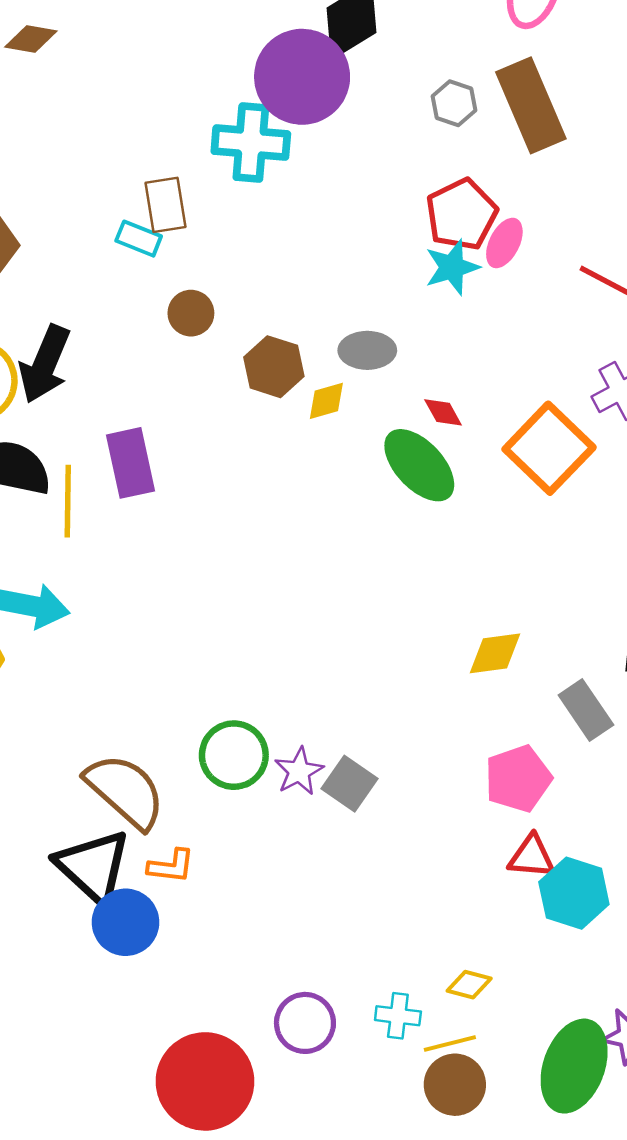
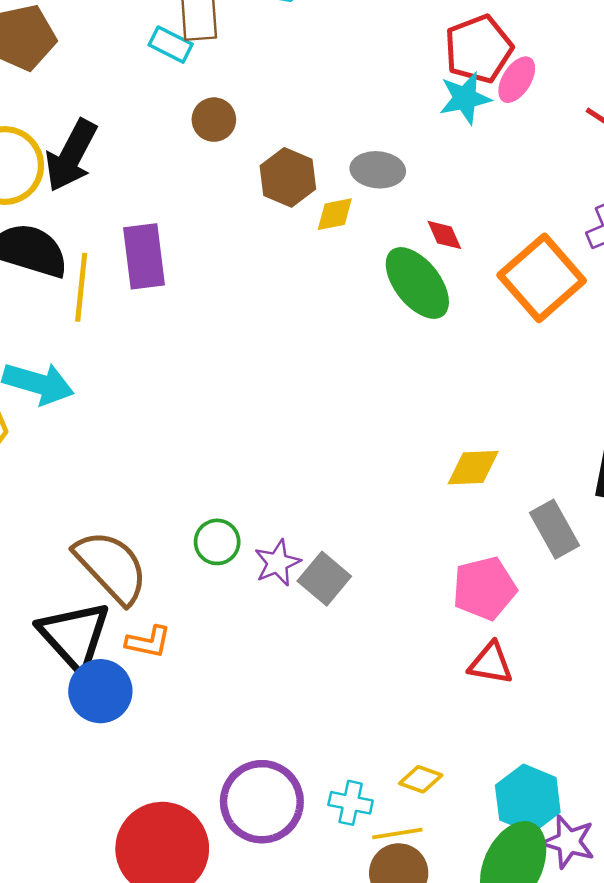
green circle: (234, 755) -> (217, 542), size x0.7
cyan hexagon: (574, 893) -> (528, 799), moved
purple circle: (305, 1023) -> (262, 802), size x1.4

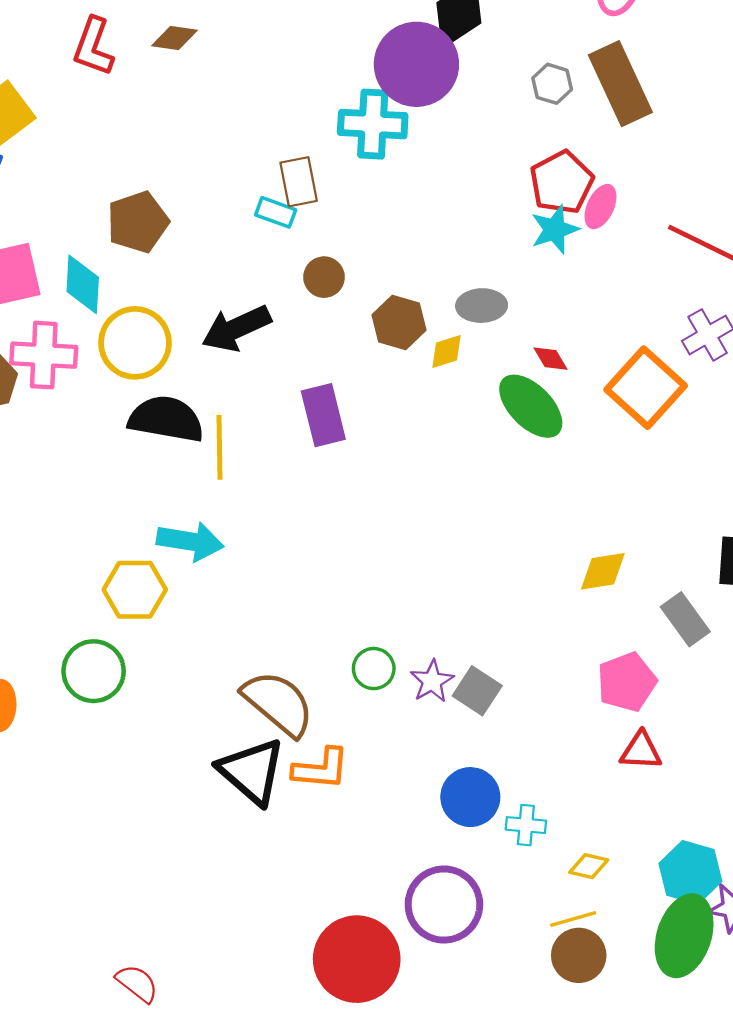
black arrow: (71, 156) -> (236, 328), moved, turned 44
purple rectangle: (144, 256) -> (323, 415), moved
orange L-shape: (148, 642) -> (321, 769), size x1.4
blue circle: (100, 691) -> (470, 797), moved
cyan cross: (351, 803) -> (526, 825), moved

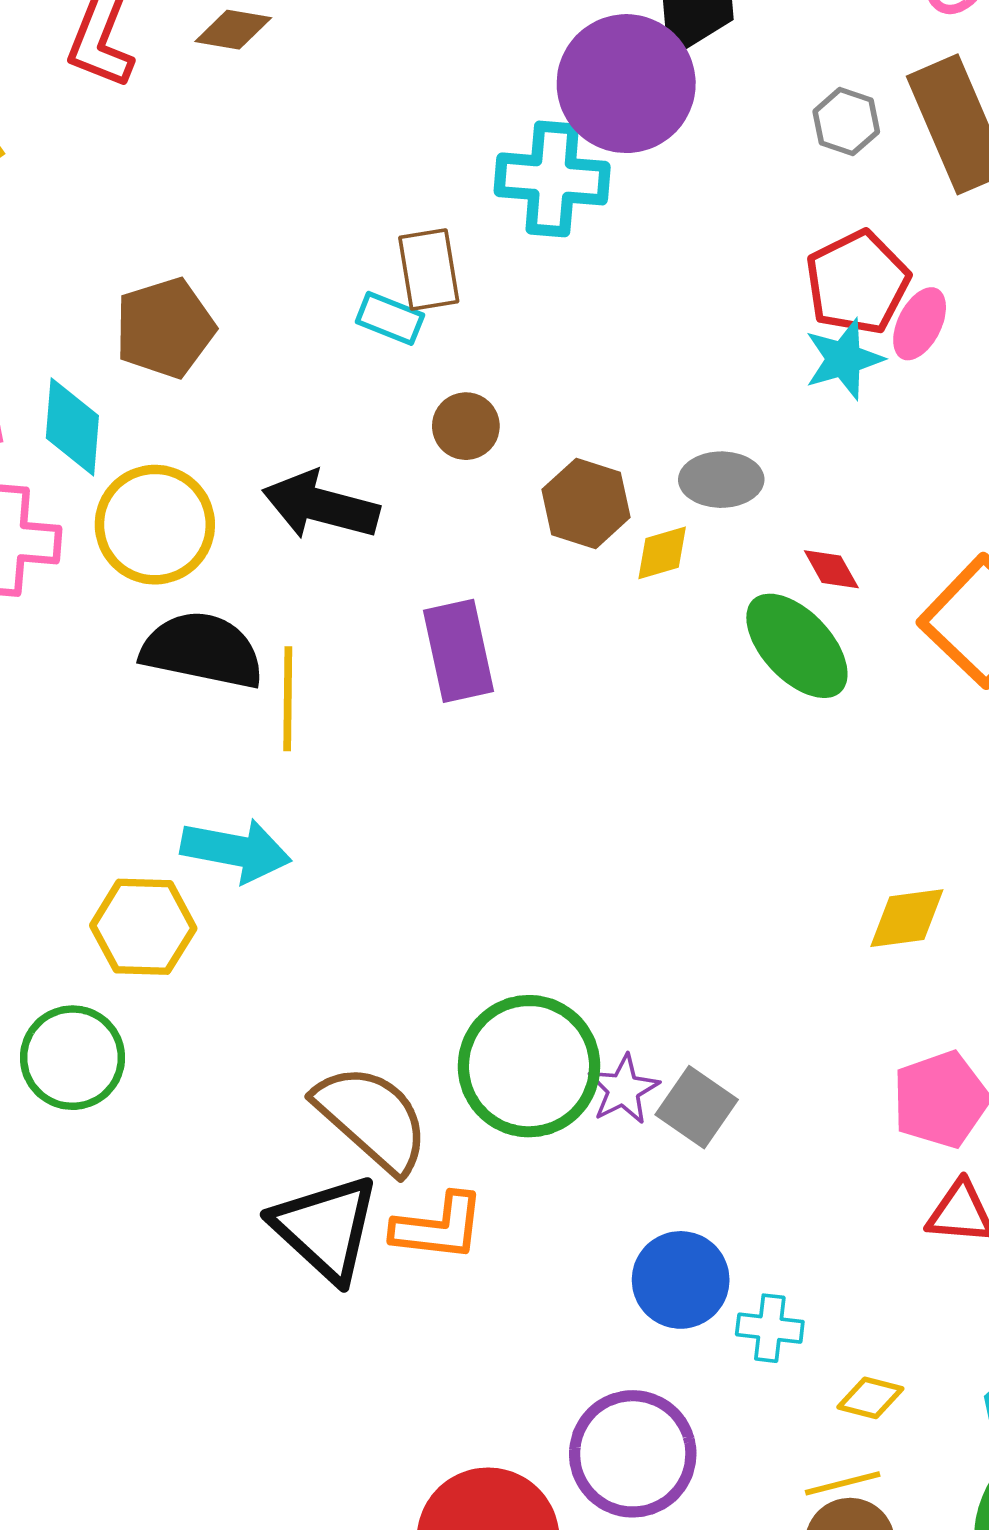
black arrow: (236, 328) -> (321, 505), turned 38
green circle: (374, 669) -> (529, 1066), size x2.0

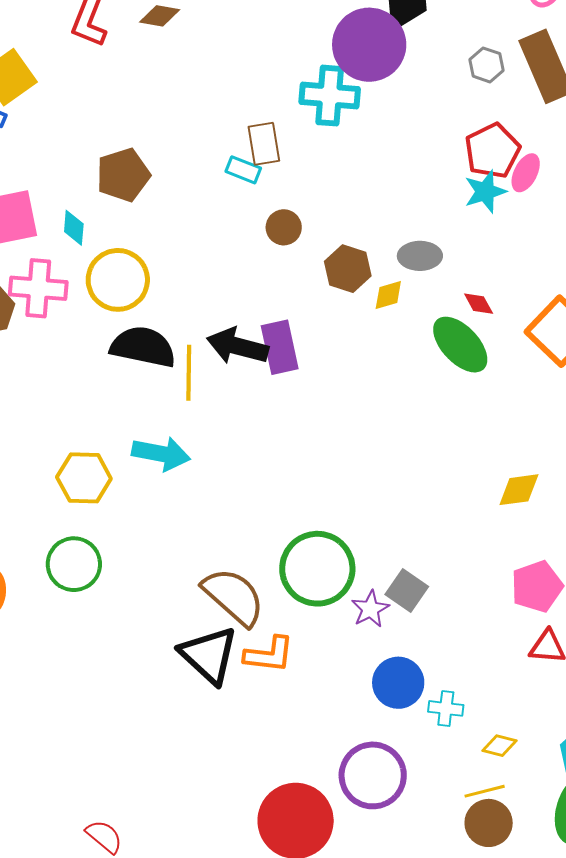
cyan diamond: (72, 427) -> (74, 228), size x0.7
black arrow: (321, 505) -> (237, 346), moved
yellow hexagon: (143, 927) -> (84, 478), moved
purple star: (623, 1089) -> (370, 609), moved

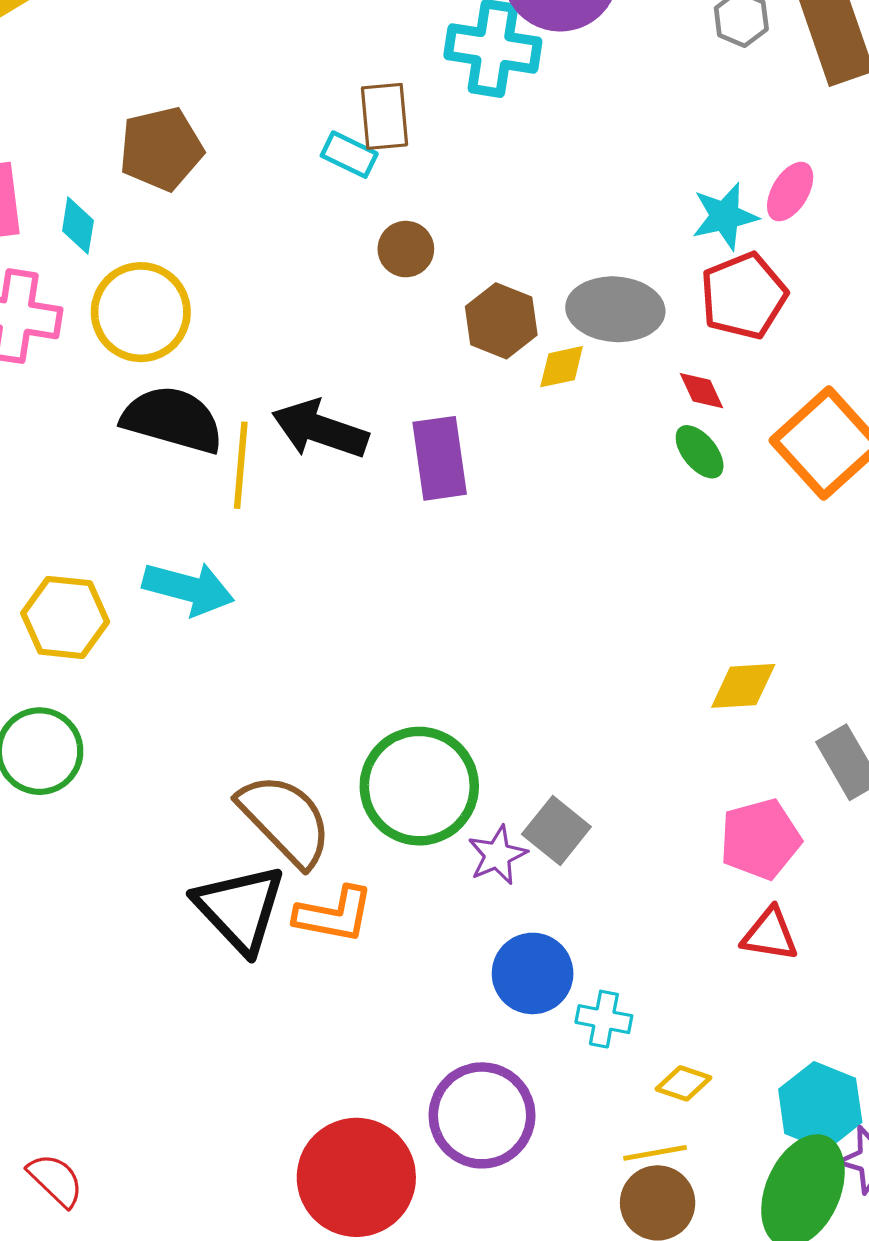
red pentagon: (492, 151) -> (744, 296), moved
gray ellipse: (420, 256) -> (615, 309), size x1.4
green ellipse: (460, 345) -> (700, 452), moved, size x0.6
purple rectangle: (280, 347) -> (440, 458), moved

